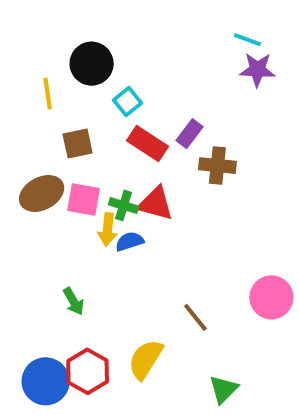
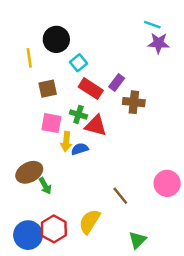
brown ellipse: (42, 193) -> (29, 172), moved
green cross: (124, 205) -> (78, 114), moved

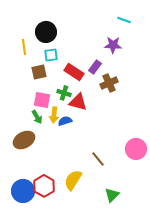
purple star: (158, 43) -> (113, 45), moved
cyan square: (78, 63) -> (51, 55), moved, turned 32
brown cross: (134, 102) -> (109, 83), turned -30
green arrow: (45, 186) -> (37, 117), moved

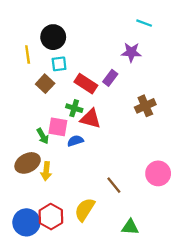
brown square: (39, 72) -> (45, 84), turned -35
brown cross: (109, 83) -> (145, 106), moved
pink square: (42, 100) -> (58, 127), moved
yellow arrow: (54, 115) -> (46, 171), moved
green triangle: (112, 195) -> (130, 227), turned 49

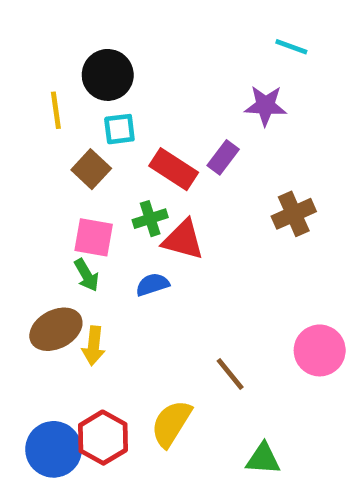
green cross: (74, 108) -> (150, 219), turned -35
pink square: (58, 127) -> (94, 237), moved

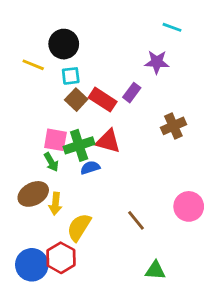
yellow line: (56, 110) -> (33, 65), turned -60
brown square: (91, 169) -> (76, 100), moved
green cross: (150, 219) -> (79, 145), moved, size x1.5
yellow semicircle: (171, 423) -> (79, 227), moved

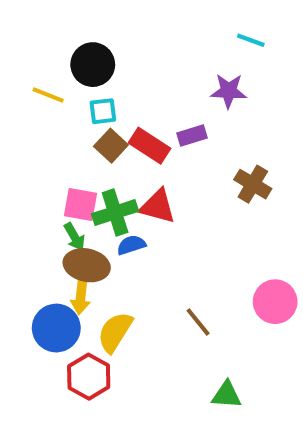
purple rectangle: (132, 93) -> (192, 135), turned 36
brown cross: (173, 126) -> (253, 184), turned -35
brown ellipse: (33, 194) -> (87, 265), moved, turned 40
blue circle: (32, 265) -> (56, 328), moved

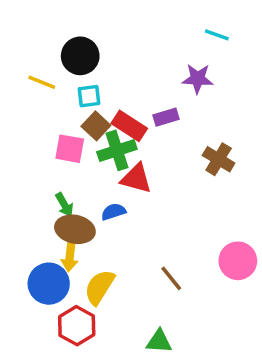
pink square: (81, 204) -> (70, 149), moved
green cross: (115, 213) -> (117, 150), moved
green triangle: (226, 395) -> (159, 341), moved

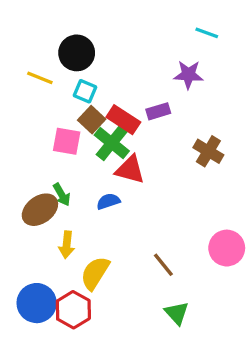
cyan square: (89, 96) -> (85, 91), turned 30
green cross: (117, 150) -> (112, 143), turned -33
brown ellipse: (75, 229) -> (40, 210), moved, turned -48
blue circle: (49, 284) -> (37, 303), moved
green triangle: (159, 341) -> (177, 313), moved, turned 44

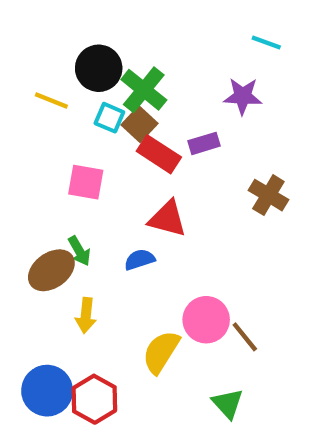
brown square: (92, 120) -> (140, 124), moved
green cross: (112, 143) -> (144, 90), moved
pink circle: (227, 248) -> (206, 320), moved
brown line: (163, 265) -> (245, 337), moved
yellow semicircle: (95, 273) -> (161, 352), moved

